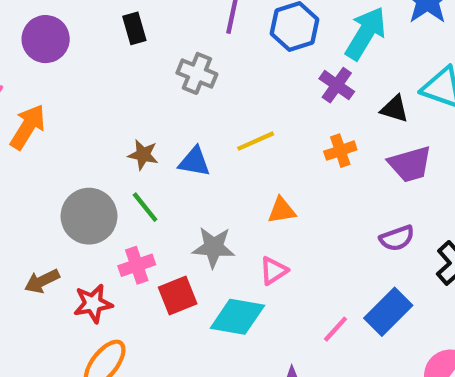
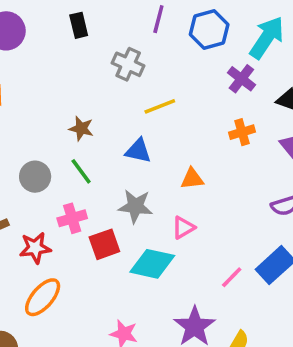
yellow line: (256, 141) -> (160, 106), moved
blue triangle: (194, 162) -> (138, 151), moved
gray circle: (89, 216) -> (35, 177), size x0.7

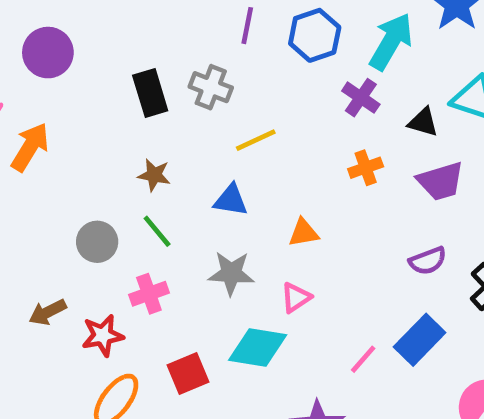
black rectangle: (79, 25) -> (150, 93), moved, size x1.4
red square: (104, 244) -> (188, 373), moved

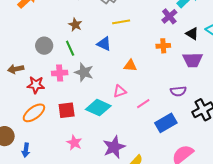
gray star: (231, 273) -> (84, 72), moved
pink line: (363, 359) -> (143, 104), moved

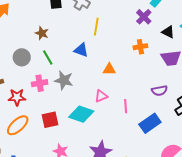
yellow line: (121, 22) -> (96, 27), turned -66
brown star: (75, 25) -> (42, 33), moved
pink line: (143, 104) -> (126, 106), turned -56

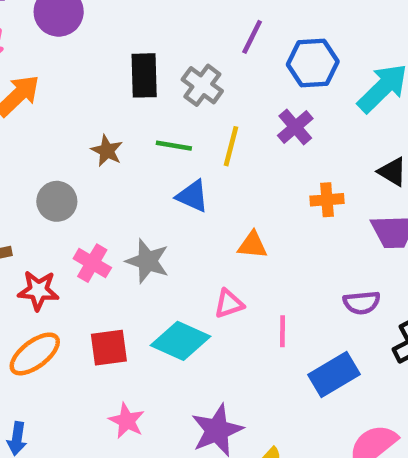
purple cross: (144, 17) -> (295, 127), moved
green line: (48, 58) -> (174, 146), moved, turned -56
pink cross: (40, 83) -> (92, 263), turned 35

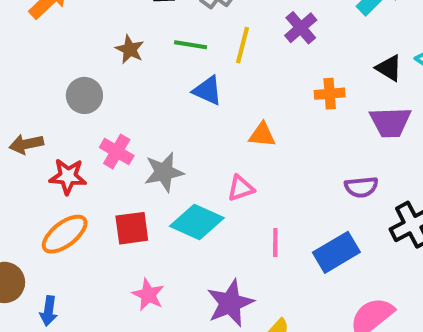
gray star: (147, 261) -> (164, 172), moved, turned -30
pink line: (282, 331) -> (275, 242), moved

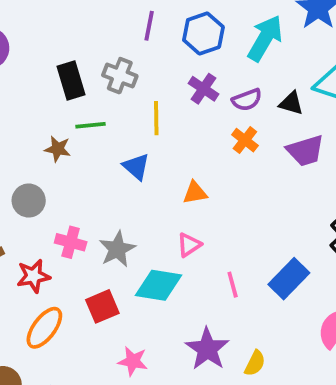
green line: (191, 45) -> (91, 125), moved
blue triangle: (208, 90) -> (136, 167), turned 32
orange cross: (330, 94) -> (245, 140), turned -32
purple semicircle: (361, 187) -> (247, 100), moved

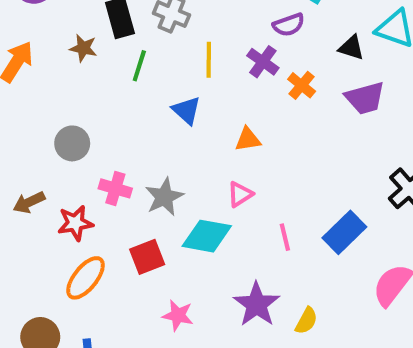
purple cross: (203, 89) -> (263, 62), moved
purple semicircle: (247, 100) -> (289, 25), moved
green line: (91, 125) -> (139, 66), turned -68
brown star: (58, 149) -> (83, 48), moved

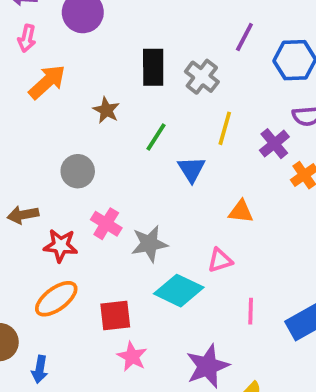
brown star: (83, 48) -> (106, 110), moved
green line: (139, 66) -> (156, 137), moved
red square: (147, 257) -> (115, 315), moved

